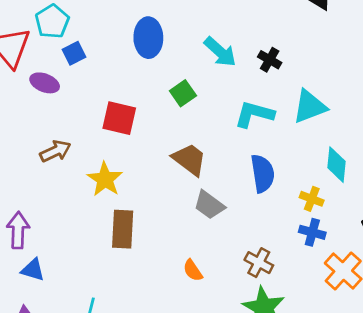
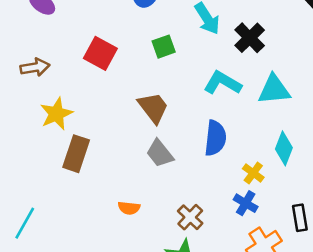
black cross: (270, 60) -> (250, 38), size x1.4
yellow star: (105, 179) -> (56, 114), moved
orange semicircle: (193, 270) -> (129, 208), turned -65

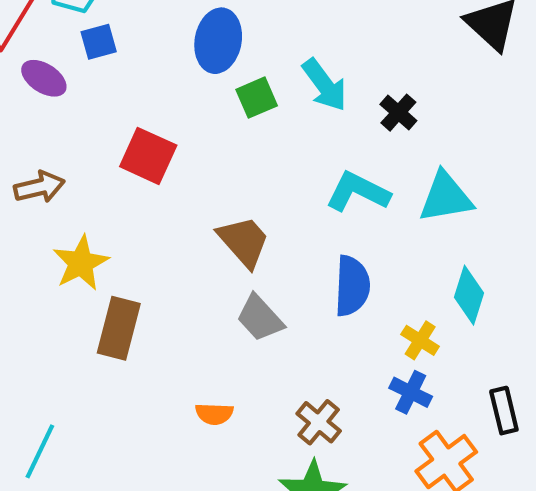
black cross: (250, 38) -> (398, 113), size x0.7
green square: (164, 47) -> (257, 98), moved

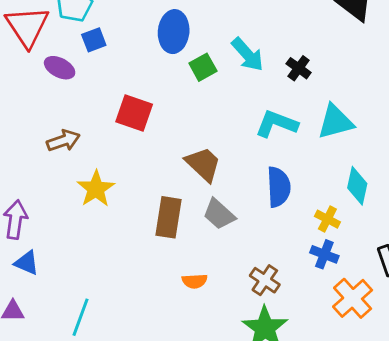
brown rectangle: (119, 328) -> (169, 217), moved

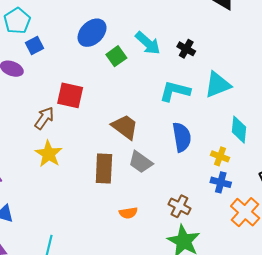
blue ellipse: (174, 32) -> (92, 33), turned 48
brown arrow: (63, 141) -> (44, 118), moved, turned -30

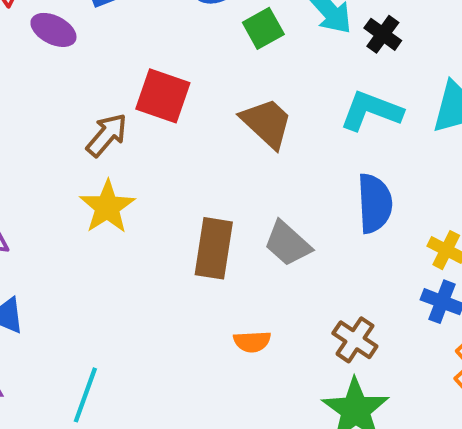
black cross: (186, 49) -> (383, 34), moved
brown trapezoid: (125, 127) -> (267, 123), moved

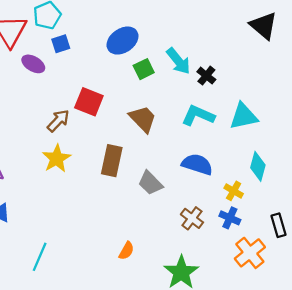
blue semicircle: (375, 203) -> (197, 164), turned -72
brown rectangle: (214, 248) -> (112, 161), moved
brown cross: (355, 340) -> (192, 218), moved
orange semicircle: (252, 342) -> (126, 251), moved, turned -60

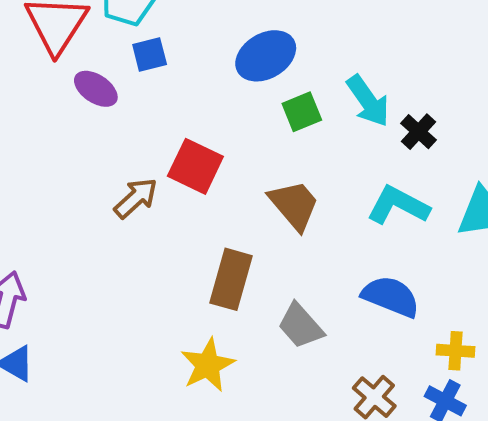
yellow star: (57, 159) -> (208, 365), moved
yellow cross: (234, 191) -> (456, 351), turned -30

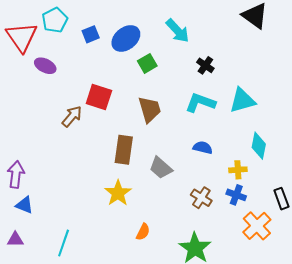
blue square: (150, 54) -> (91, 34), moved
cyan arrow: (368, 101) -> (178, 31), moved
brown trapezoid: (294, 205) -> (150, 109), turned 32
blue semicircle: (391, 296) -> (203, 148), size x0.7

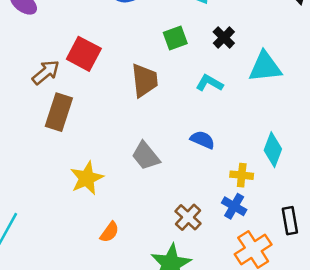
green square: (147, 63) -> (175, 38), moved
cyan triangle: (242, 100) -> (265, 67), moved
cyan L-shape: (200, 103) -> (209, 83), size x0.7
brown rectangle: (124, 150) -> (59, 112), moved
brown cross: (201, 198) -> (188, 217), moved

